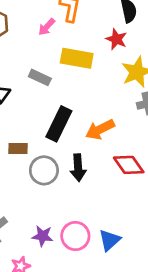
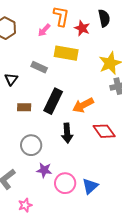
red star: (116, 39) -> (82, 28), moved
brown rectangle: (18, 149) -> (24, 107), moved
gray circle: (44, 170) -> (31, 145), moved
purple star: (43, 236) -> (44, 170), moved

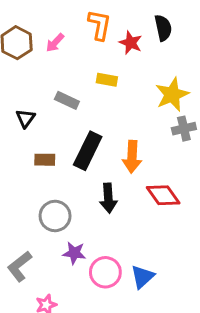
pink arrow: (44, 30) -> (55, 43), moved
yellow rectangle: (66, 53) -> (107, 80), size x0.6
orange arrow: (83, 105) -> (132, 157), turned -60

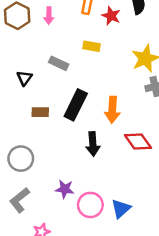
pink arrow: (55, 43) -> (49, 16), turned -42
gray circle: (55, 216) -> (21, 159), moved

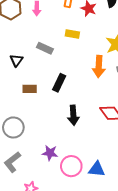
black rectangle: (76, 105) -> (59, 83), size x0.7
orange arrow: (112, 110) -> (99, 66), moved
blue triangle: (121, 209) -> (97, 169), turned 48

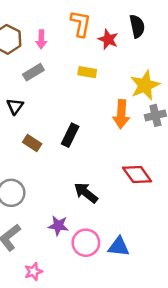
gray rectangle: (45, 48) -> (33, 72), moved, turned -56
brown rectangle: (30, 89) -> (32, 143), turned 32
black arrow: (73, 115) -> (86, 193), moved, turned 132

